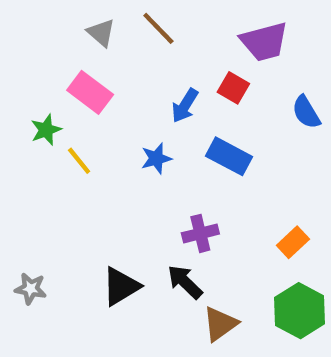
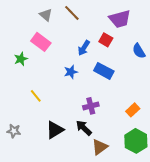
yellow line: (79, 161) -> (36, 96), moved

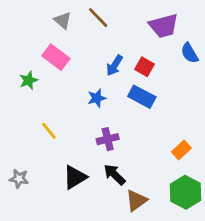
red square: (106, 40) -> (145, 67), moved
blue semicircle: (139, 51) -> (190, 53), moved
purple cross: (91, 106) -> (108, 139), moved

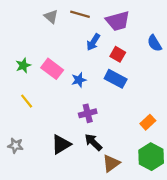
brown line: (98, 18) -> (80, 14), turned -30
purple trapezoid: (164, 26) -> (118, 21), moved
pink rectangle: (56, 57) -> (52, 69), moved
blue arrow: (115, 65) -> (93, 42), moved
yellow line: (49, 131) -> (27, 101), moved

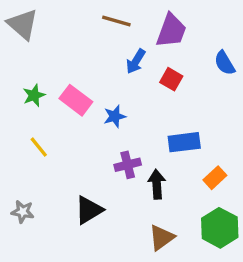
gray triangle: (51, 17) -> (23, 24), moved, size x1.5
purple trapezoid: (118, 21) -> (171, 31), turned -55
blue rectangle: (116, 79) -> (184, 142), moved, turned -35
black arrow: (93, 142) -> (157, 184), moved, turned 42

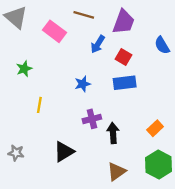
pink rectangle: (76, 100) -> (55, 31), moved
blue rectangle: (184, 142) -> (125, 83), moved
yellow line: (39, 147) -> (39, 105), moved, turned 49

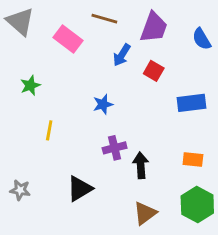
blue semicircle: (162, 45) -> (202, 39), moved
blue rectangle: (125, 83) -> (191, 103), moved
orange rectangle: (155, 128) -> (193, 160), turned 49

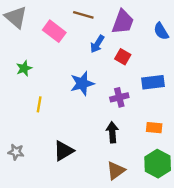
blue star: (103, 104) -> (82, 83), size x1.5
purple cross: (115, 148) -> (119, 97), moved

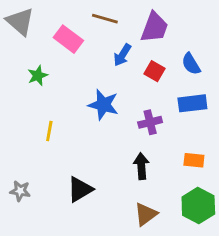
blue semicircle: (161, 31) -> (191, 64), moved
green star: (24, 68) -> (38, 76), moved
blue star: (82, 83) -> (103, 105), turned 30

